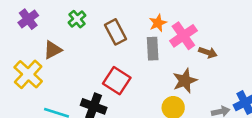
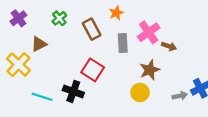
orange star: (158, 23) -> (116, 13), moved

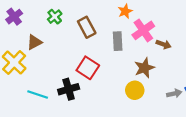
orange star: (116, 13) -> (125, 11), moved
black cross: (73, 91) -> (69, 89), turned -36

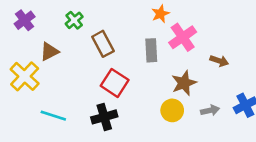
brown rectangle: (87, 27) -> (103, 44), moved
brown arrow: (164, 44) -> (219, 61), moved
black cross: (69, 89) -> (104, 117), moved
gray arrow: (174, 93) -> (210, 110), moved

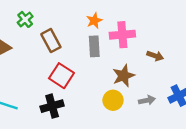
orange star: (160, 14) -> (94, 21), moved
pink cross: (183, 37) -> (122, 35), turned 30

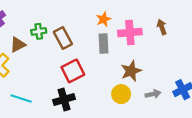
green cross: (25, 19) -> (39, 31), moved, turned 32
brown arrow: (155, 56) -> (162, 27), moved, turned -128
red square: (61, 76) -> (73, 71), turned 30

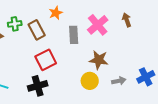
orange star: (104, 19) -> (56, 13), moved
pink cross: (130, 33) -> (98, 25), turned -35
brown star: (131, 71) -> (99, 60), turned 30

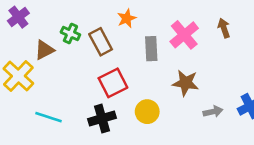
green cross: (15, 24) -> (70, 34), turned 32
yellow circle: (90, 81) -> (147, 112), moved

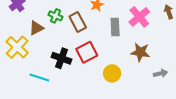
black cross: (102, 118) -> (62, 58), moved, turned 36

